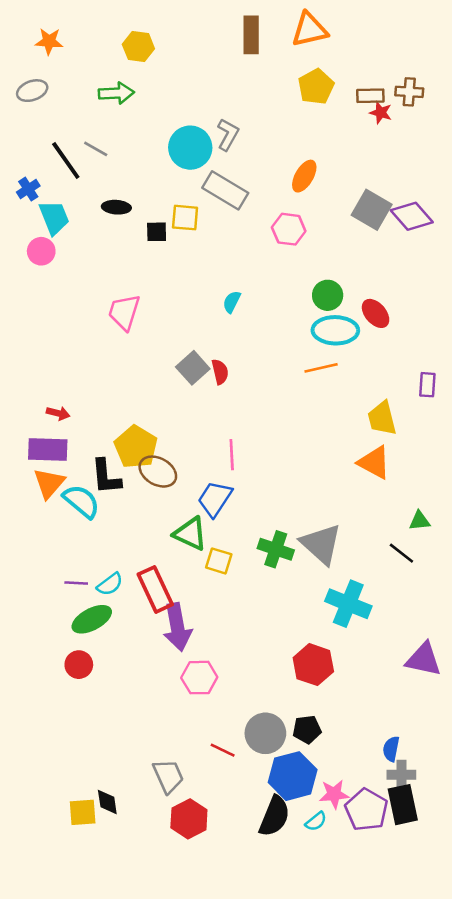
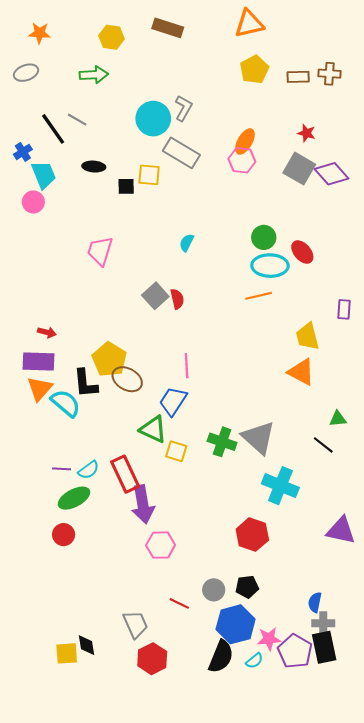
brown rectangle: (251, 35) -> (168, 28), moved, turned -72
red star: (381, 113) -> (306, 133), moved
pink hexagon: (289, 229) -> (242, 160), moved
gray circle: (265, 733) -> (214, 590), size x0.7

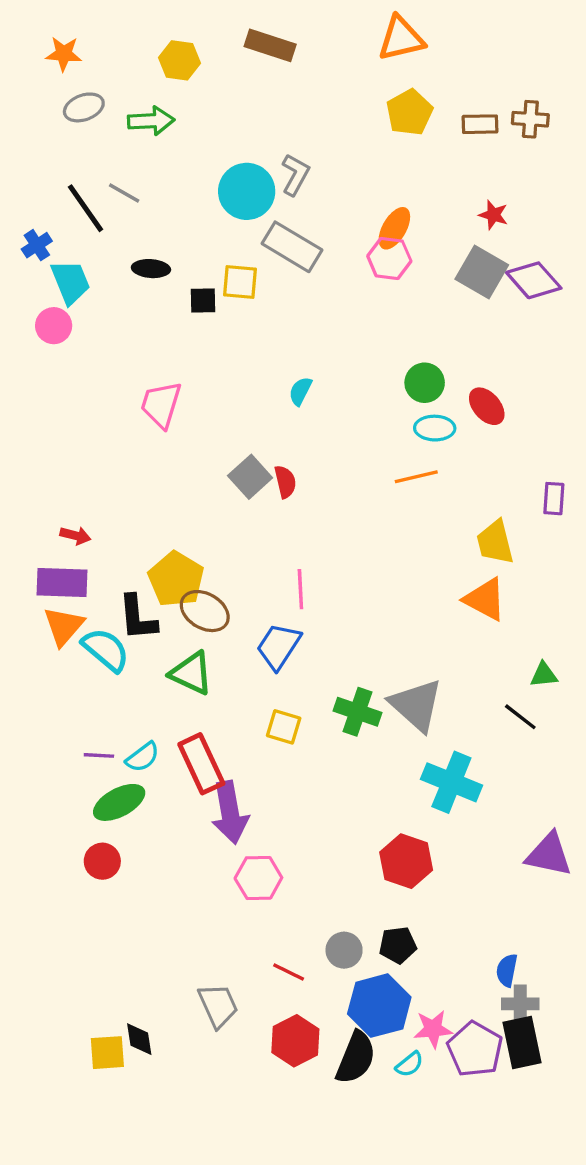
gray ellipse: (26, 73) -> (84, 107), moved
cyan ellipse: (270, 266) -> (435, 428), size x0.7
green triangle: (153, 429) -> (191, 673), moved
red hexagon: (152, 659) -> (295, 1041), moved

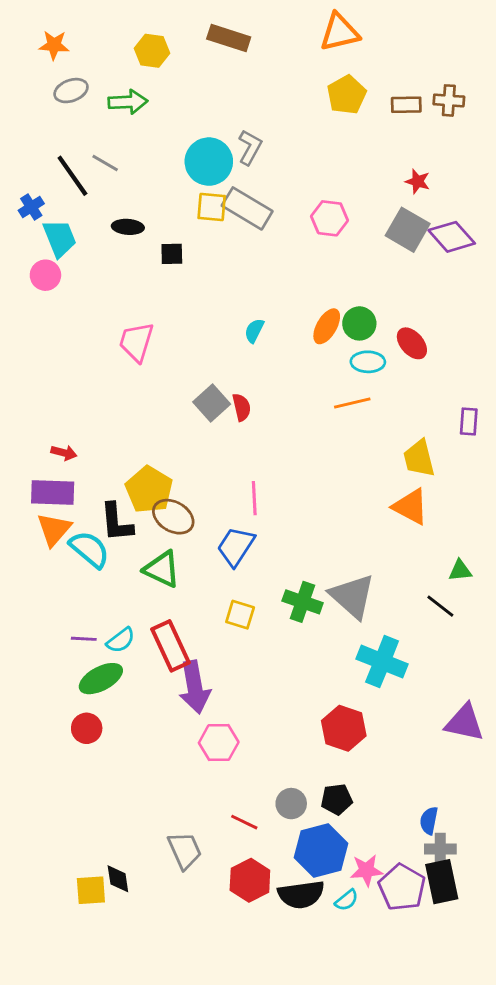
orange ellipse: (394, 228) -> (327, 326), moved
yellow square: (240, 282) -> (212, 207), moved
black semicircle: (356, 1058) -> (301, 894), turned 60

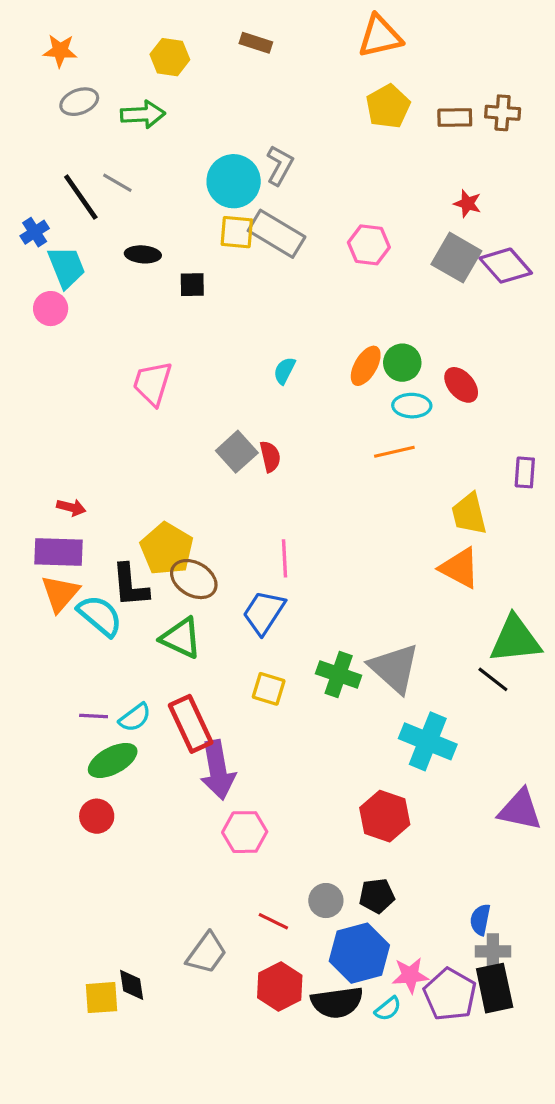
brown rectangle: (229, 38) -> (256, 43), size x0.7
green triangle: (460, 571) -> (515, 640), size x2.0
gray trapezoid: (185, 850) -> (207, 953), turned 60

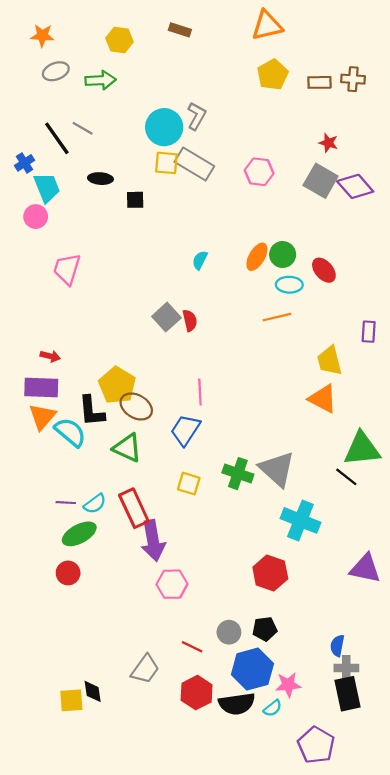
pink trapezoid: (152, 383) -> (67, 269), moved
purple pentagon: (450, 994) -> (316, 745), moved

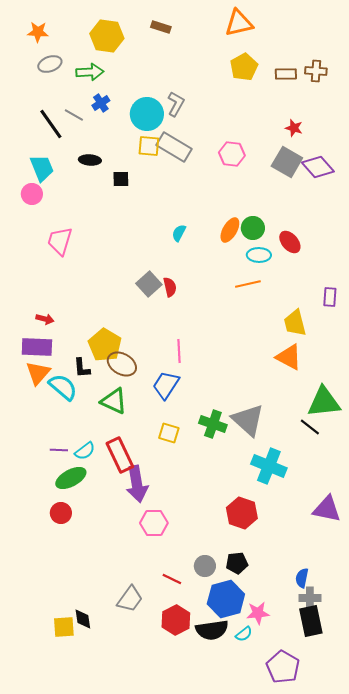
yellow hexagon: (119, 40) -> (107, 36), size x1.4
blue cross: (24, 163) -> (101, 103), moved
black L-shape: (92, 411) -> (82, 368), size x0.7

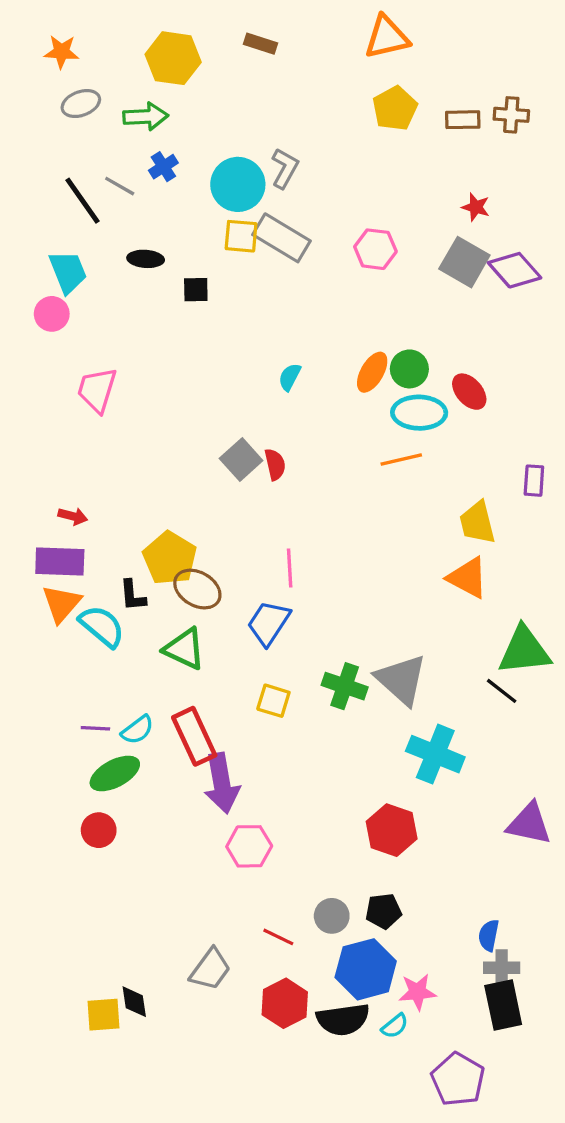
cyan ellipse: (259, 255) -> (419, 413), size x1.4

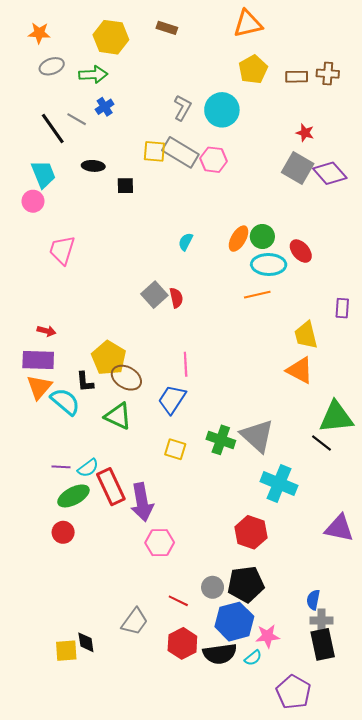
cyan circle: (238, 184) -> (222, 110), moved
pink hexagon: (375, 249) -> (214, 160), moved
red rectangle: (194, 736) -> (111, 487), moved
black pentagon: (383, 911) -> (246, 584), size x1.6

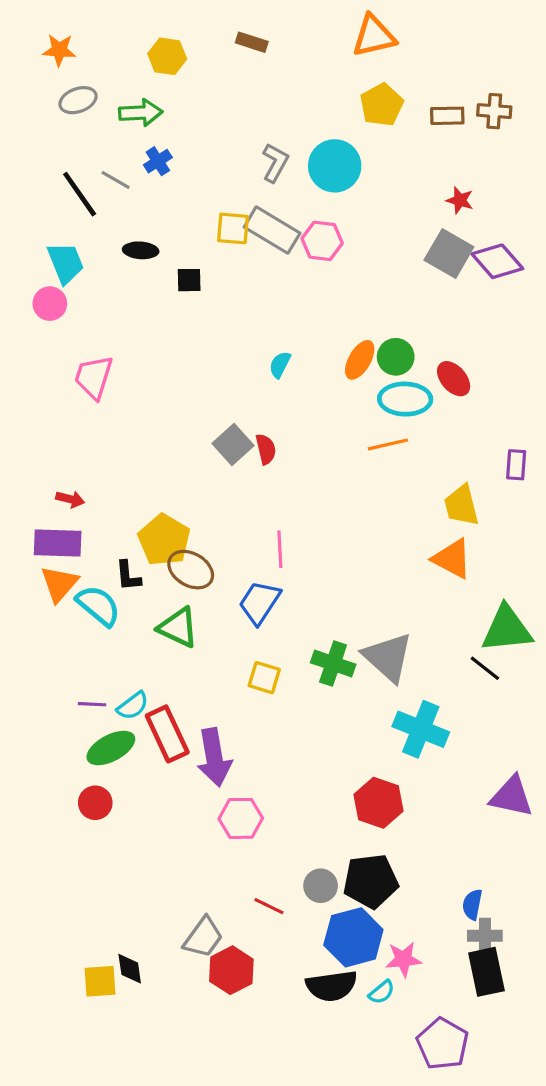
yellow hexagon: (111, 37) -> (167, 56), size x0.7
red hexagon: (182, 643) -> (231, 970), moved

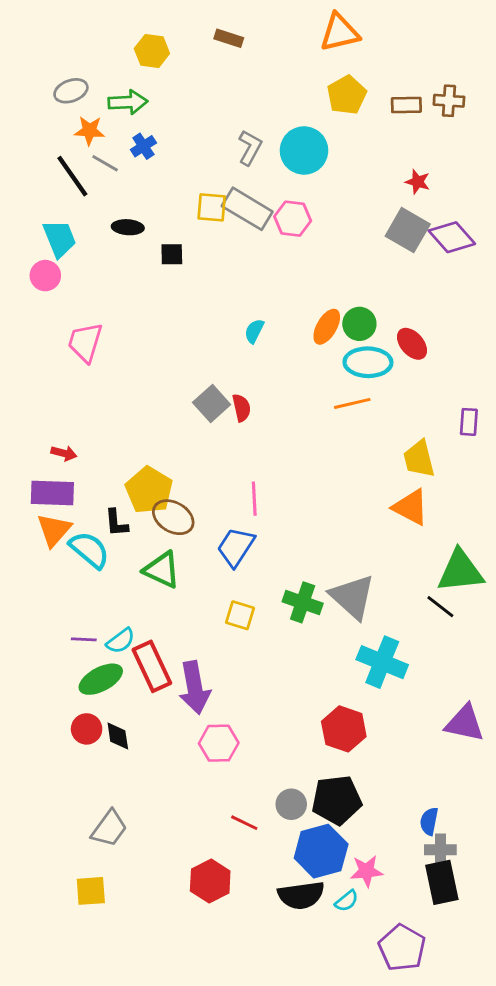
orange star: (59, 50) -> (89, 131), moved
gray trapezoid: (203, 937) -> (109, 828), moved
black diamond: (130, 969) -> (118, 736), moved

